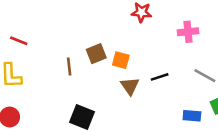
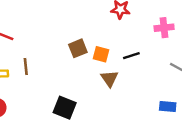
brown line: (69, 67) -> (26, 66), moved
black line: (160, 77) -> (131, 56), moved

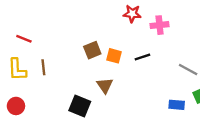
pink cross: (164, 28) -> (160, 25), moved
brown triangle: (109, 79) -> (105, 85), moved

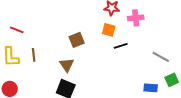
orange square: (114, 56) -> (109, 30), moved
brown triangle: (105, 85) -> (67, 65), moved

